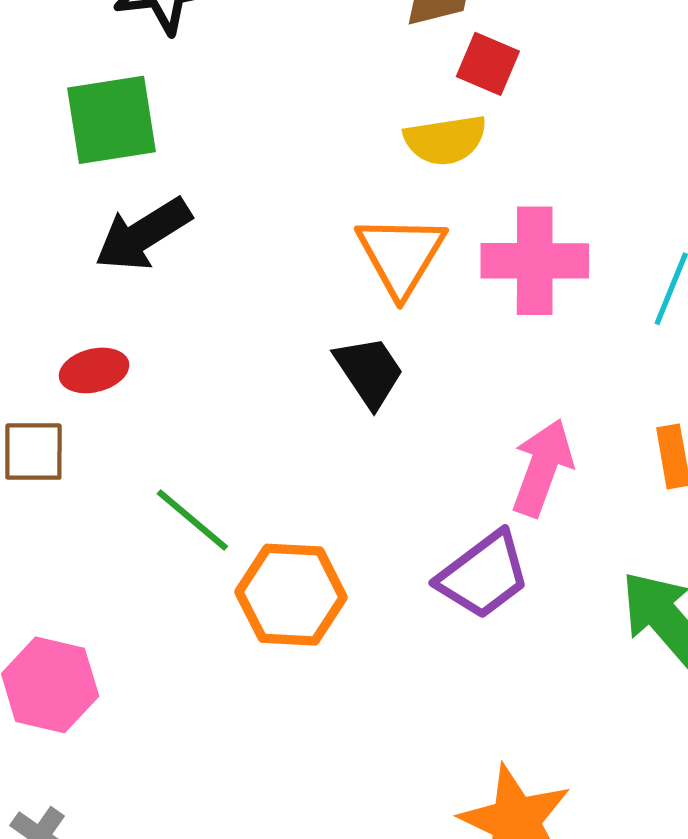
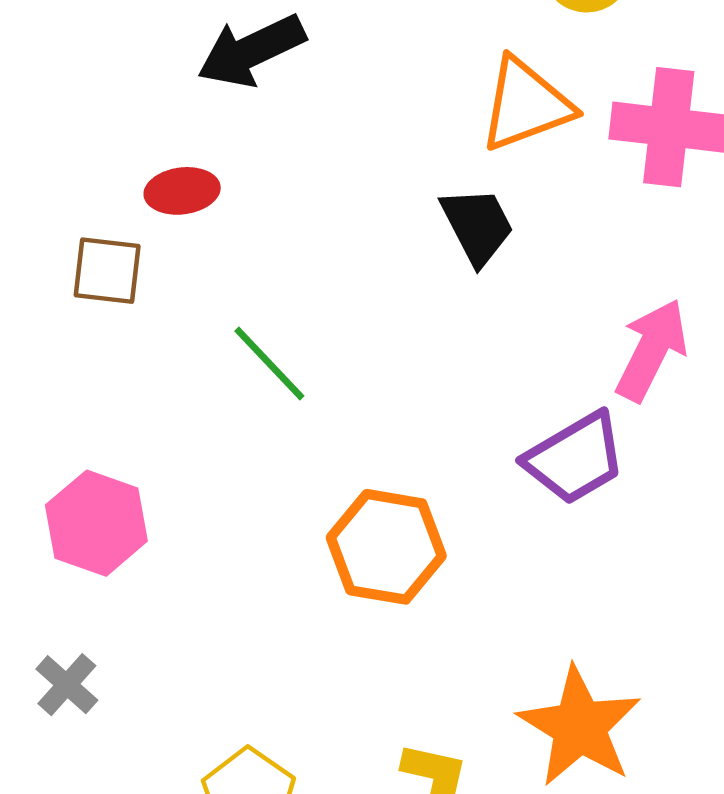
orange triangle: (401, 255) -> (526, 105), turned 32
orange hexagon: (291, 595) -> (386, 547), moved

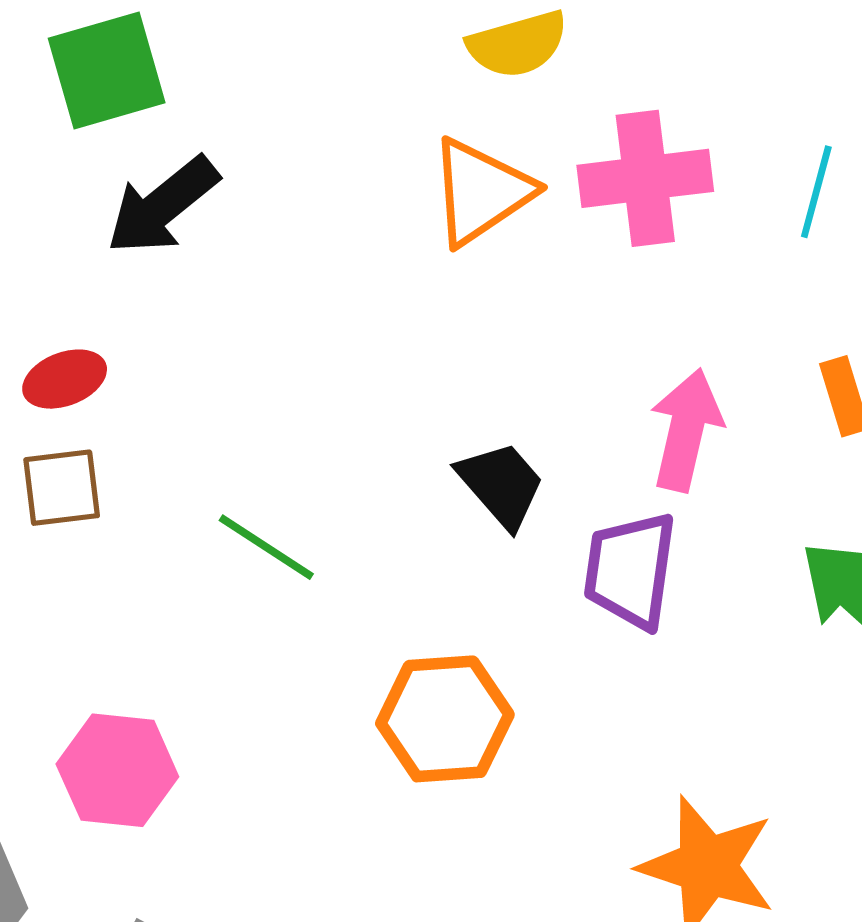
red ellipse: (182, 191) -> (65, 379), moved
black trapezoid: (477, 226) -> (501, 485), moved
purple trapezoid: (575, 458) -> (630, 570), turned 142

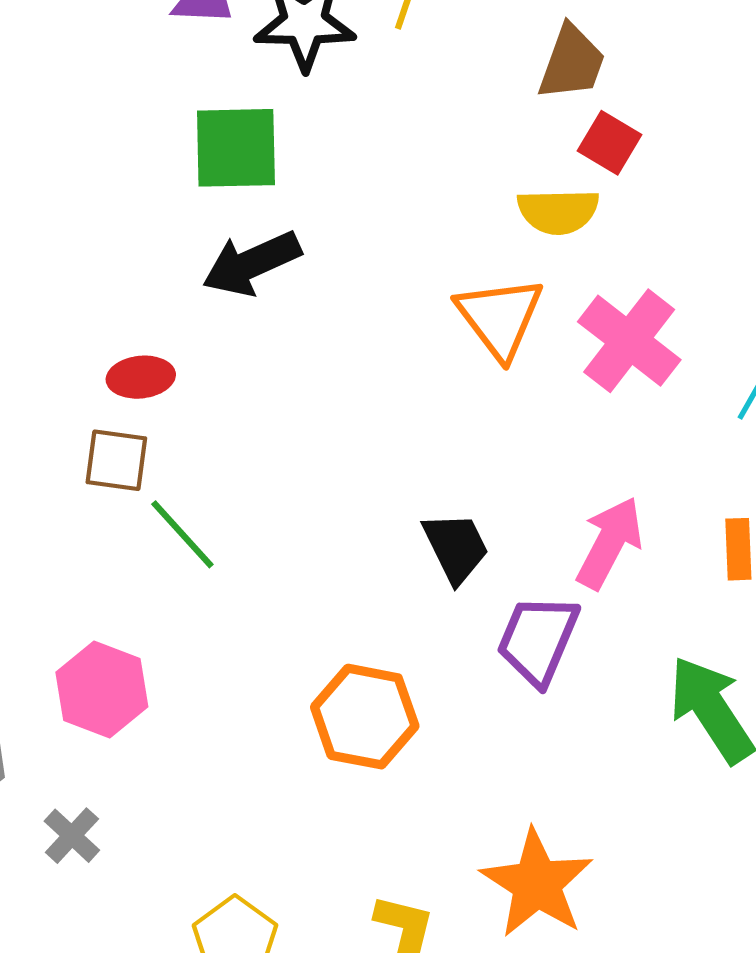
pink cross: (645, 178) -> (629, 341), turned 30
orange triangle: (481, 192) -> (500, 317), turned -48
green line: (266, 547) -> (182, 534), moved

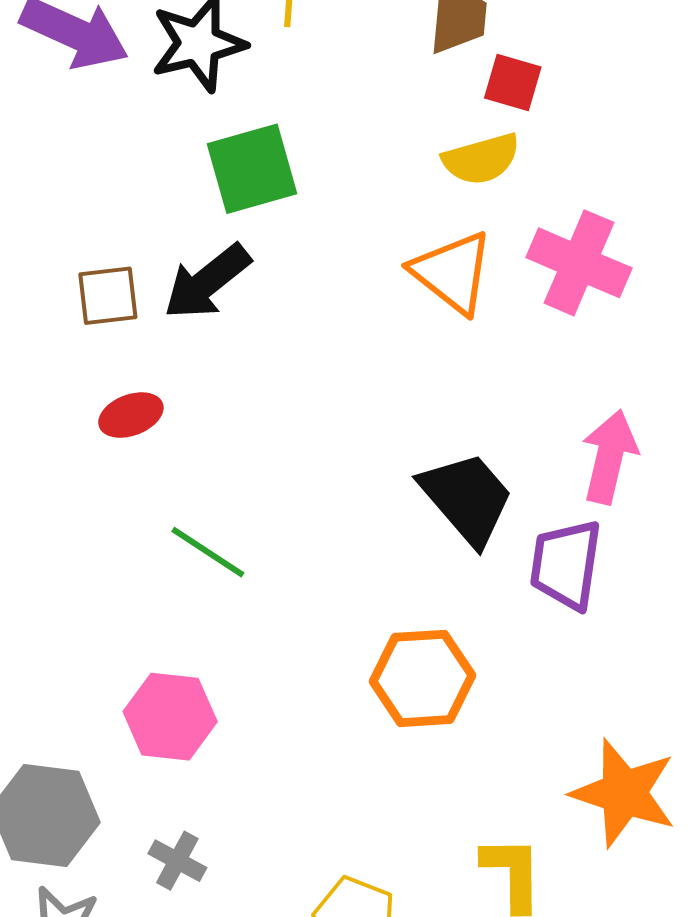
green square: (236, 148) -> (252, 169), moved
brown square: (116, 460) -> (108, 296), moved
black trapezoid: (456, 547) -> (467, 498), size x1.4

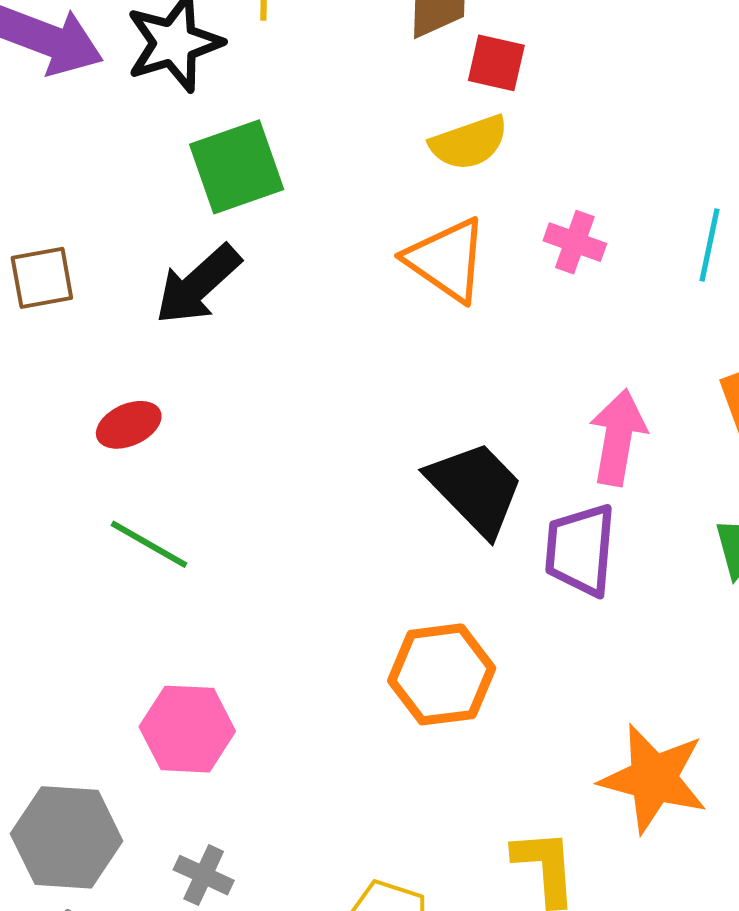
pink cross: (579, 263) -> (575, 242), size x0.6
brown square: (108, 296) -> (42, 278), moved
green line: (208, 552) -> (149, 544), moved

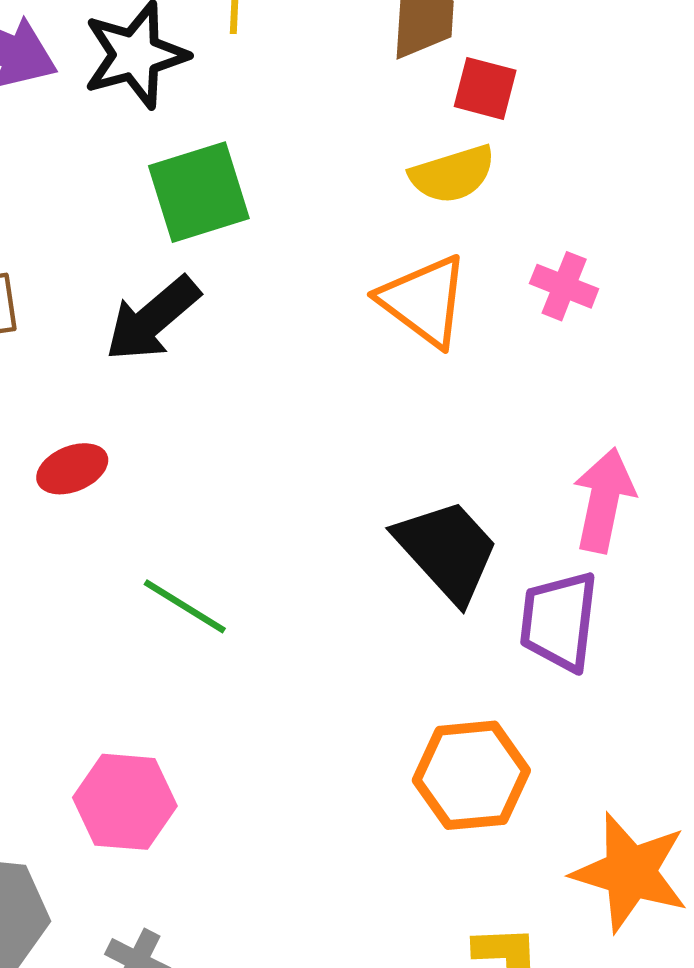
green line: (149, 544) -> (185, 606), moved
orange hexagon: (442, 674) -> (471, 775), moved

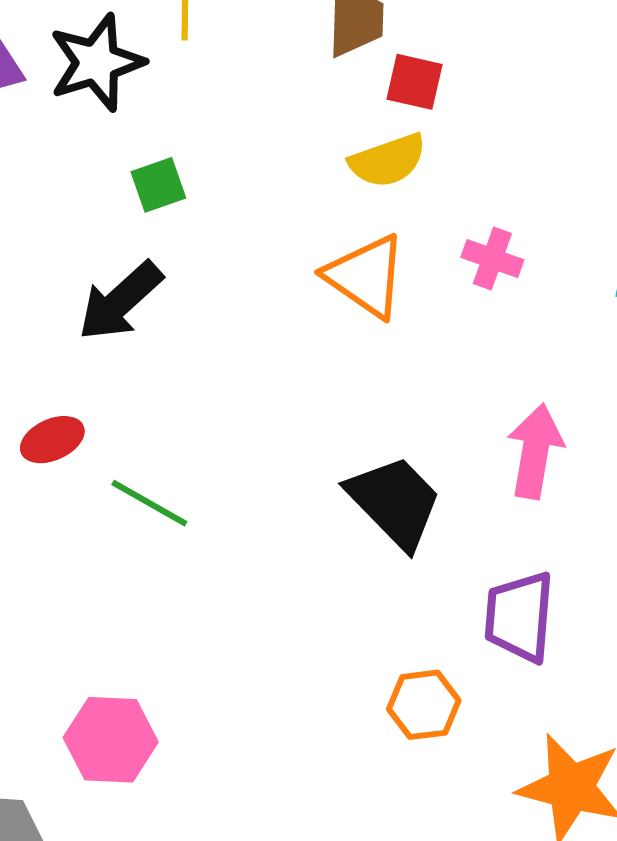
green square: (199, 192) -> (158, 185), size x0.6
green line: (185, 606) -> (149, 503), moved
purple trapezoid: (559, 621) -> (519, 617), moved
orange hexagon: (471, 775) -> (424, 705), size x0.7

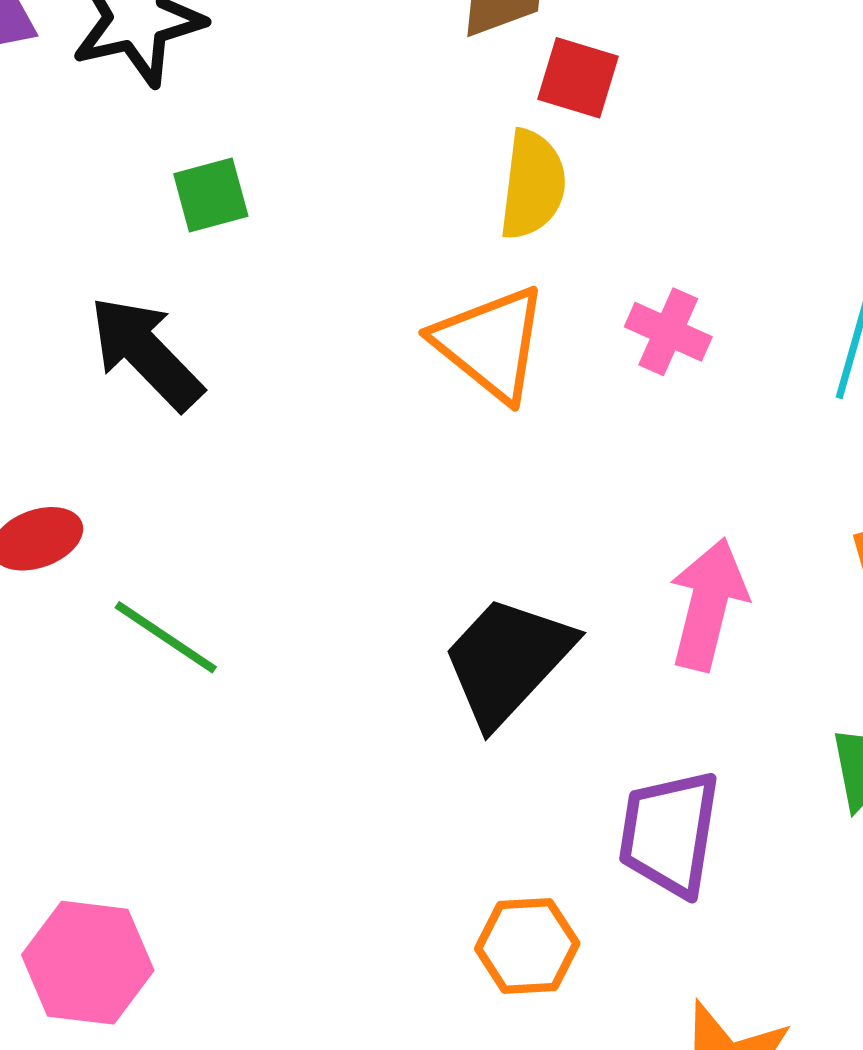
yellow semicircle: (388, 161) -> (533, 185), turned -68
black arrow: (120, 301) -> (146, 353), turned 84
black trapezoid: (395, 502) -> (507, 660), turned -97

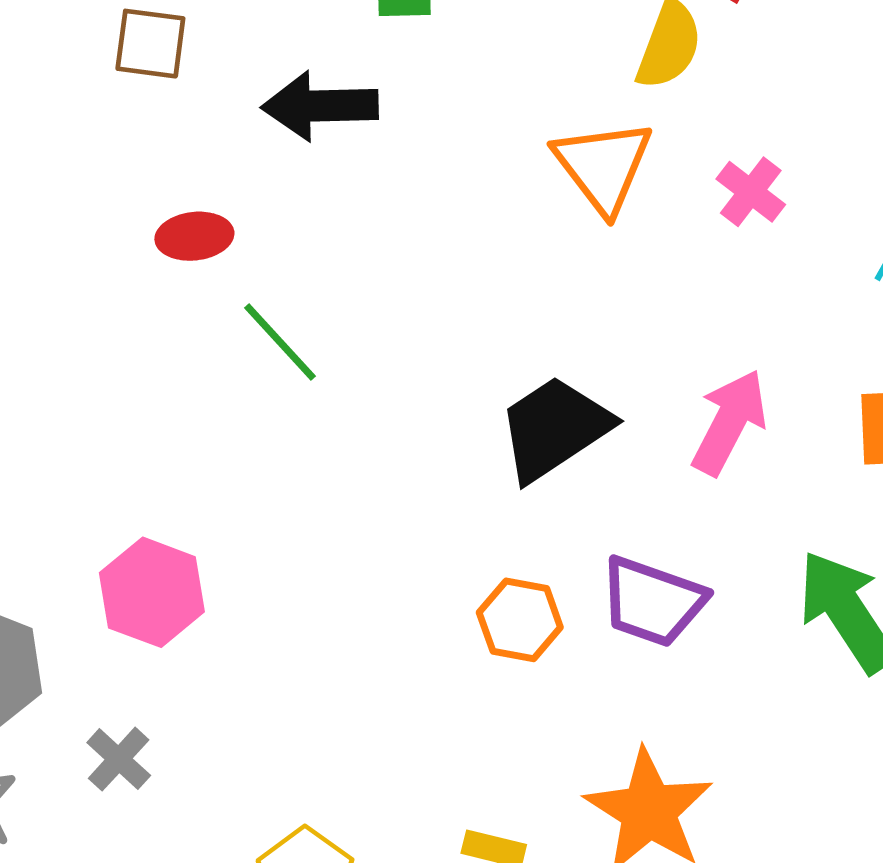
black arrow: (146, 353) -> (320, 106), turned -61
purple trapezoid: (669, 833) -> (653, 602), turned -93
orange hexagon: (527, 946) -> (520, 620), moved

